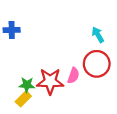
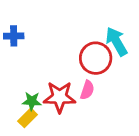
cyan arrow: (98, 35) -> (116, 41), size x1.5
red circle: (97, 64) -> (96, 58), moved

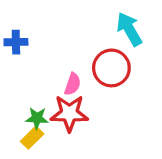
cyan arrow: (116, 41) -> (129, 29), moved
pink semicircle: (87, 90) -> (73, 84), moved

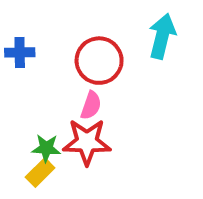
cyan arrow: (129, 29) -> (162, 36), turned 44
red circle: (111, 68) -> (99, 61), moved

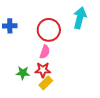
red star: (87, 142) -> (43, 70), size x0.7
yellow rectangle: (40, 173) -> (46, 83), moved

